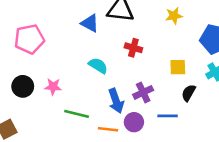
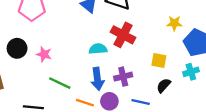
yellow star: (174, 16) -> (174, 23), moved
red cross: (133, 48) -> (123, 35), size x1.5
cyan semicircle: (98, 66) -> (98, 49), moved, turned -48

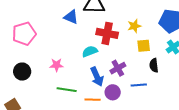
yellow star: (174, 23) -> (134, 26), moved
pink star: (44, 54) -> (57, 65), moved
black semicircle: (164, 85) -> (154, 65), turned -32

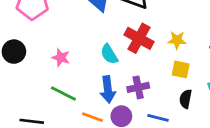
cyan semicircle: (90, 51) -> (109, 54), turned -119

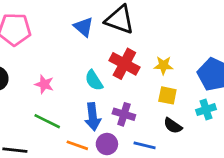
purple cross: (138, 87) -> (124, 114), turned 30
black semicircle: (186, 99) -> (173, 126), turned -66

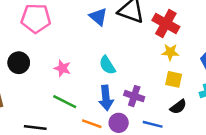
red cross: (124, 64) -> (166, 23), moved
black semicircle: (173, 126) -> (178, 107), turned -72

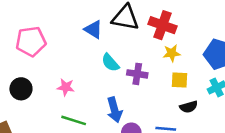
cyan semicircle: (107, 65) -> (110, 63), moved
purple cross: (134, 96) -> (137, 74), moved
black semicircle: (178, 107) -> (189, 107), turned 30

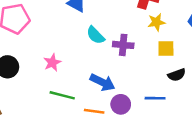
pink star: (66, 87) -> (52, 63), turned -30
blue arrow: (114, 110) -> (103, 82), turned -45

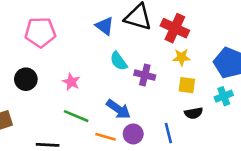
pink star: (52, 63) -> (71, 82), turned -30
blue line: (155, 98) -> (168, 133), turned 66

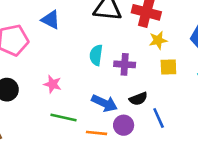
blue triangle: (105, 26) -> (51, 20), moved
cyan semicircle: (119, 61) -> (96, 55), turned 54
black semicircle: (194, 113) -> (138, 99), moved

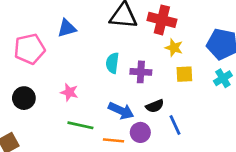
blue triangle: (51, 20) -> (67, 28), turned -42
yellow star: (158, 40) -> (174, 48), turned 30

